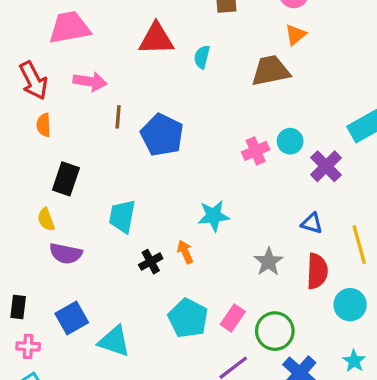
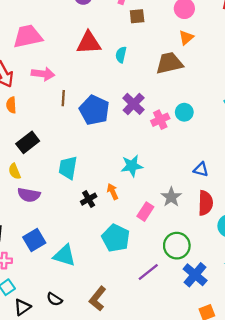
purple cross: (326, 166) -> (134, 104), moved
black rectangle: (66, 179) -> (28, 142), turned 35
pink rectangle: (233, 318) -> (145, 212), moved

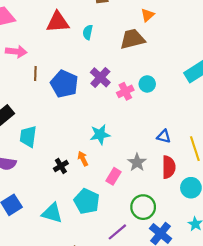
cyan trapezoid: (68, 168) -> (28, 137), moved
cyan triangle: (64, 255) -> (52, 213), moved

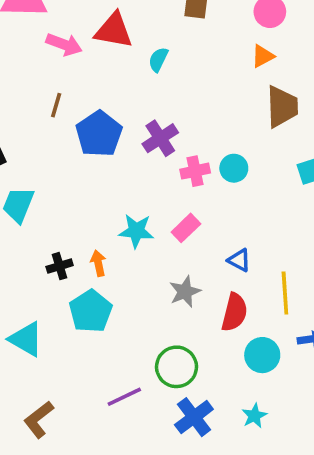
brown trapezoid: (132, 39) -> (282, 107), moved, turned 88
pink arrow: (16, 52) -> (64, 44), moved
pink rectangle: (113, 176) -> (186, 228), moved
cyan pentagon: (87, 201) -> (91, 311), moved

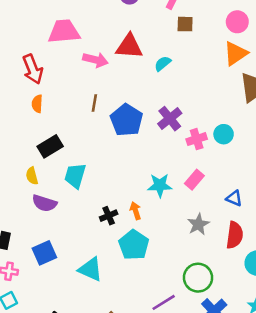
orange triangle: (263, 56) -> (236, 53), size x1.5
cyan semicircle: (158, 59) -> (163, 63), turned 30

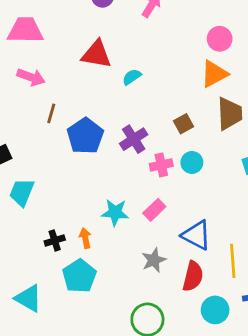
brown square: (185, 24) -> (183, 124), moved, turned -36
pink arrow: (95, 60) -> (31, 77), moved
blue triangle: (234, 198) -> (196, 235), size x1.6

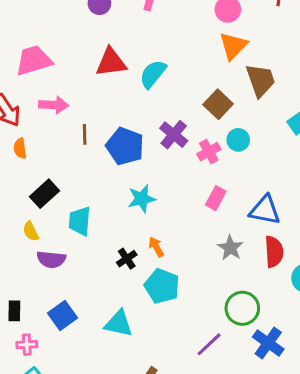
cyan semicircle: (132, 77) -> (153, 74), size x1.5
brown square: (183, 124) -> (218, 104), size x1.4
cyan star: (115, 212) -> (142, 199), moved

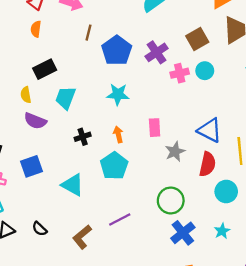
pink rectangle: (216, 198) -> (155, 128), moved, turned -48
black cross: (127, 259) -> (83, 137), moved
purple line: (209, 344) -> (120, 220), moved

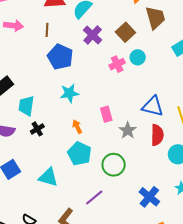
brown line: (88, 33) -> (47, 30), moved
purple cross: (157, 52) -> (93, 35), moved
black cross: (83, 137) -> (37, 129), moved
green circle: (171, 201) -> (114, 165), moved

